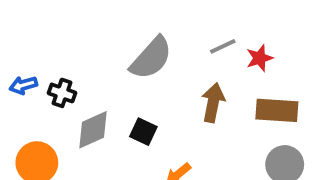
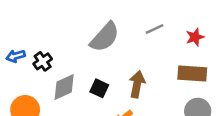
red star: (260, 58) -> (195, 37), moved
black cross: (62, 93) -> (43, 61), turned 36
brown arrow: (213, 103) -> (137, 84), moved

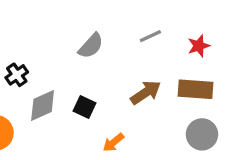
gray semicircle: (105, 37) -> (91, 46), size x0.7
brown arrow: (137, 84) -> (146, 93), moved, turned 45

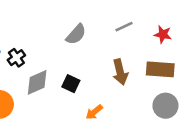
red star: (199, 46) -> (163, 34), turned 30
brown arrow: (146, 93) -> (120, 72), turned 110

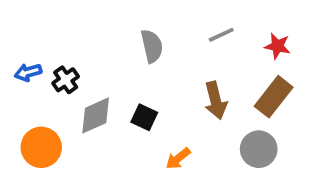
gray semicircle: (76, 34) -> (152, 46), turned -55
brown rectangle: (160, 69) -> (274, 97), turned -56
gray circle: (165, 106) -> (259, 149), moved

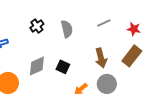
black cross: (66, 80) -> (37, 26), moved
gray circle: (259, 149) -> (107, 84), moved

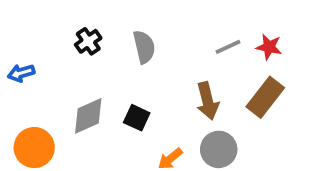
gray line: (104, 23) -> (228, 47), moved

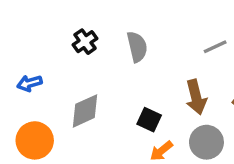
blue arrow: (21, 73) -> (29, 83), moved
black square: (137, 118) -> (149, 120), moved

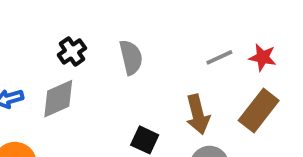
gray diamond: (85, 111) -> (58, 99), moved

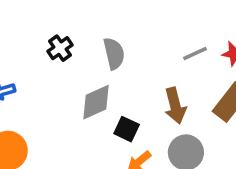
gray diamond: (58, 99) -> (96, 102), moved

